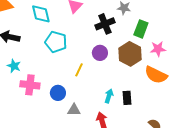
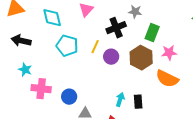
yellow line: (79, 70) -> (95, 47), moved

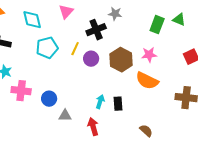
green rectangle: (152, 33) -> (157, 25), moved
cyan pentagon: (67, 46) -> (47, 48), turned -30

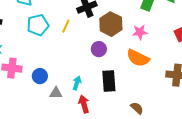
purple circle: (91, 59) -> (99, 49), moved
brown hexagon: (121, 60) -> (111, 24), moved
cyan arrow: (100, 102) -> (77, 83), moved
black rectangle: (118, 104) -> (109, 81), size x1.5

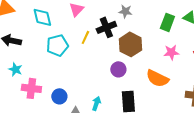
yellow line: (66, 26) -> (85, 37), moved
pink star: (140, 32) -> (171, 52), moved

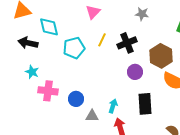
cyan diamond: (42, 17) -> (49, 27), moved
black cross: (106, 27) -> (127, 43), moved
brown hexagon: (130, 44) -> (161, 56), moved

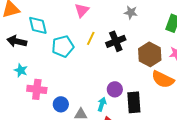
purple circle: (135, 72) -> (115, 89), moved
blue circle: (76, 99) -> (61, 104), moved

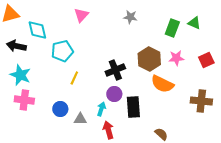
yellow line: (91, 38) -> (74, 78), moved
black cross: (116, 41) -> (115, 70), moved
cyan star: (21, 70) -> (20, 75), size x1.5
pink cross: (37, 89) -> (24, 100), moved

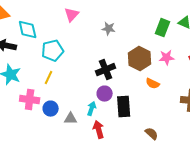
gray star: (130, 17) -> (109, 29), moved
yellow line: (74, 78) -> (49, 78), moved
orange semicircle: (162, 84) -> (153, 84), size x0.6
pink cross: (24, 100) -> (30, 100), moved

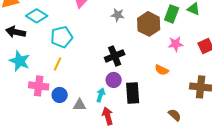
cyan diamond: (28, 30) -> (37, 16), turned -45
brown hexagon: (140, 59) -> (149, 24), moved
brown semicircle: (152, 134) -> (175, 115), moved

